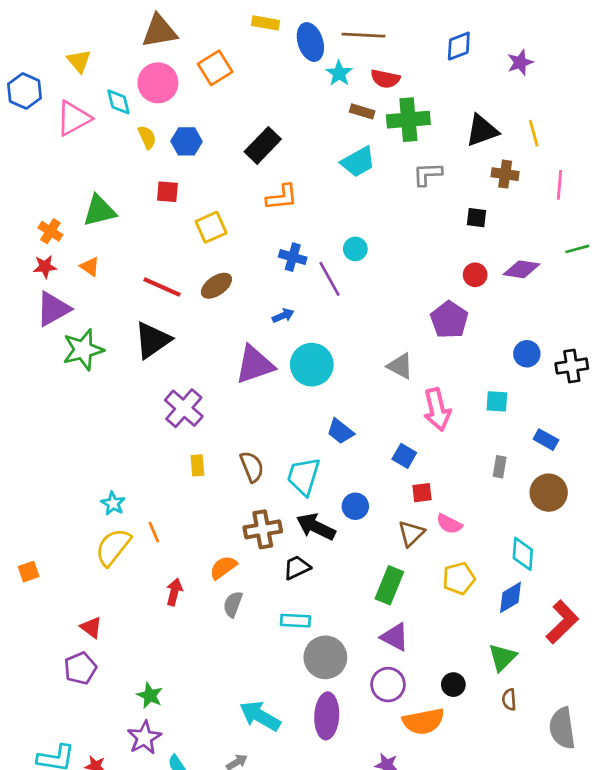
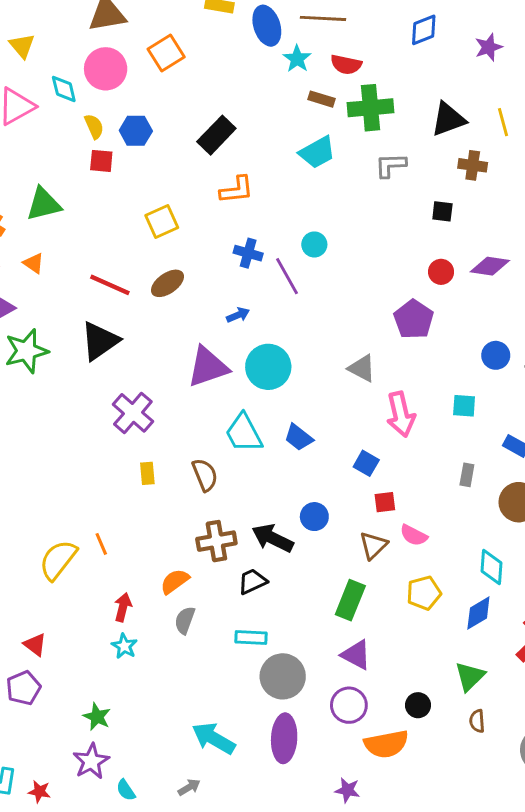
red square: (167, 192) -> (101, 161), moved
cyan trapezoid: (304, 476) -> (244, 433), moved, turned -45
cyan star: (113, 504) -> (124, 646), moved

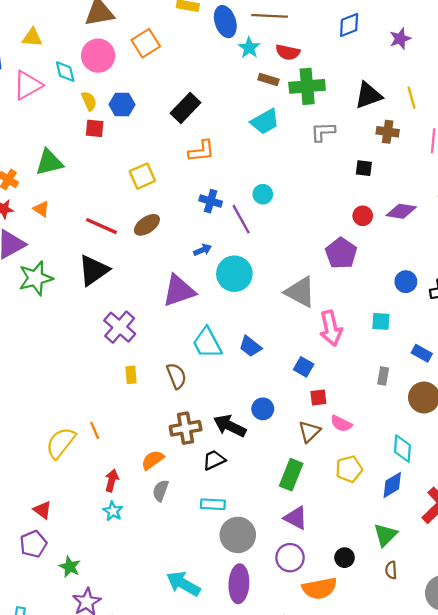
yellow triangle: (22, 46) -> (32, 37), turned -45
cyan circle: (268, 367) -> (234, 274), moved
gray triangle: (362, 368) -> (300, 292), size x1.4
green star: (97, 717) -> (70, 567), moved

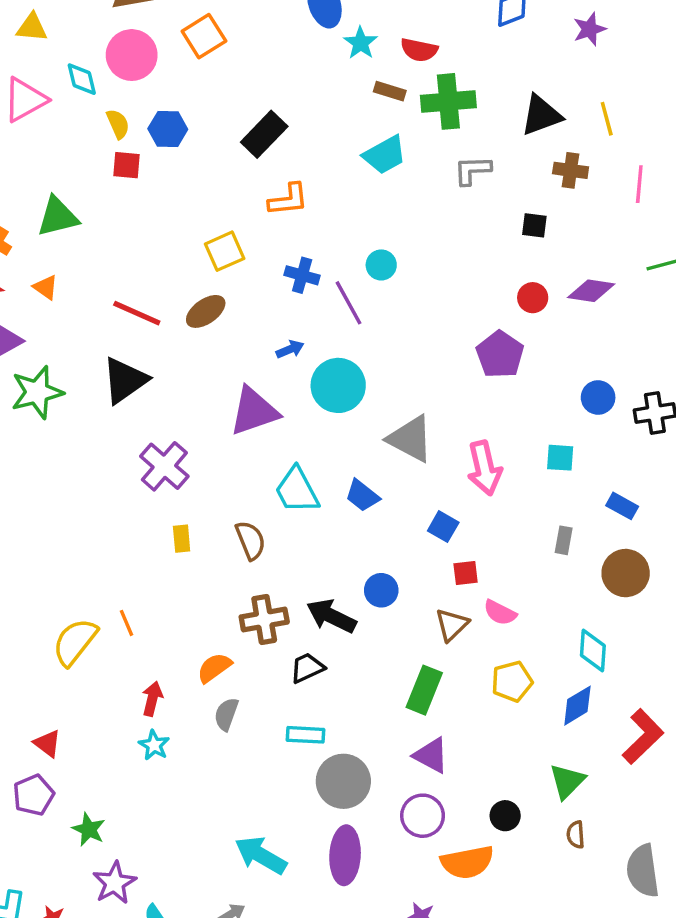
yellow square: (142, 176) -> (225, 251), moved
gray triangle: (300, 292) -> (410, 439), moved

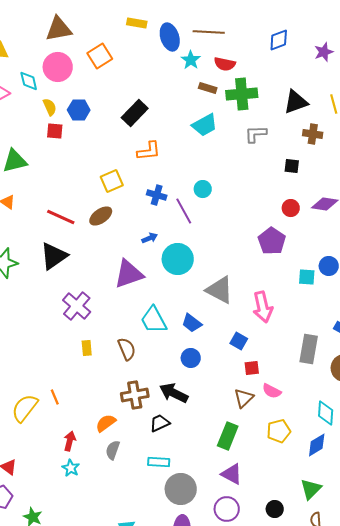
cyan square: (560, 458) -> (307, 277), moved
gray rectangle: (564, 540) -> (309, 349), size x1.8
blue circle: (381, 590) -> (191, 358), moved

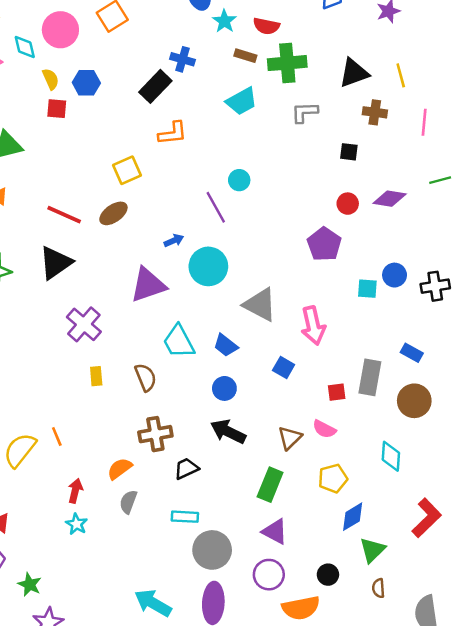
blue cross: (157, 195) -> (183, 59), moved
red square: (252, 368) -> (337, 392), moved
black arrow: (174, 393) -> (228, 432), moved
blue diamond: (317, 445) -> (353, 517), moved

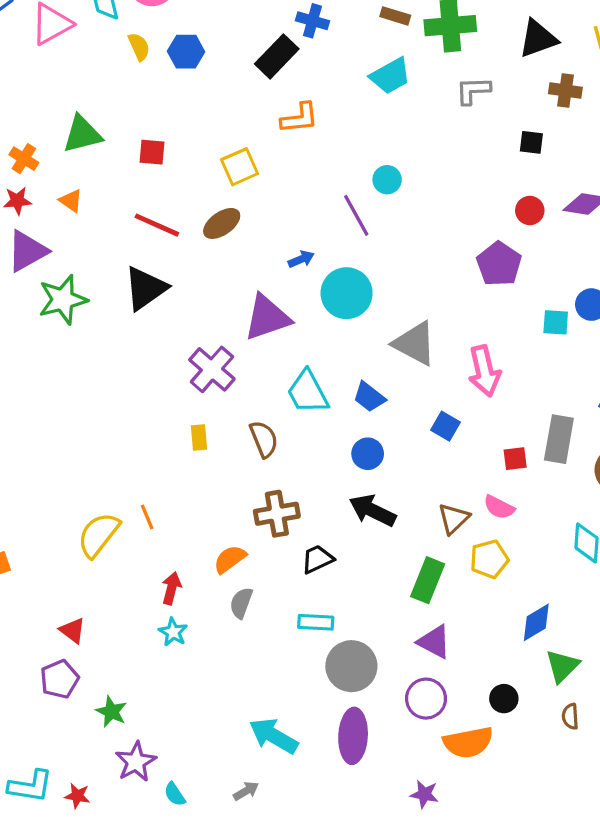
red square: (57, 109) -> (152, 152), moved
purple cross: (84, 324) -> (212, 369), moved
yellow pentagon: (333, 478) -> (489, 559), moved

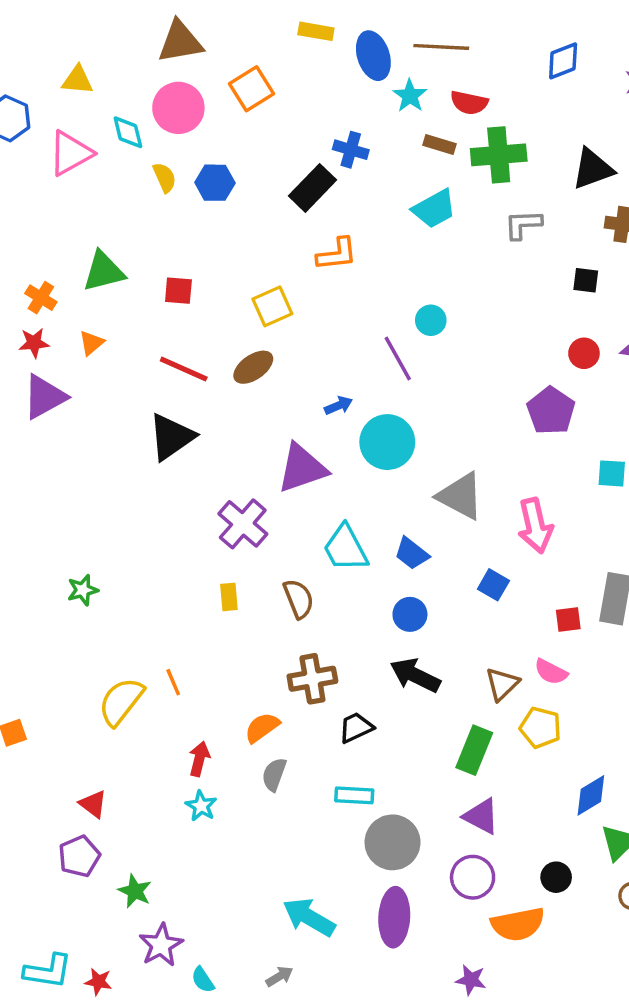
orange triangle: (71, 201) -> (91, 343), turned 45
green star: (63, 300) -> (83, 590), moved, size x0.6
yellow pentagon: (489, 559) -> (540, 727), turned 30

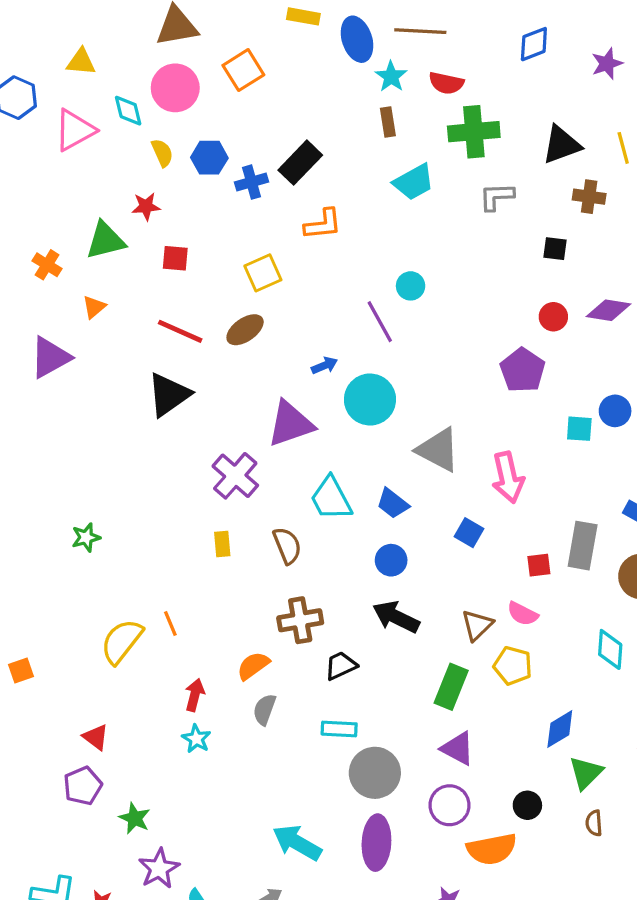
brown rectangle: (440, 144) -> (388, 122), moved, turned 64
blue cross: (351, 150) -> (252, 182), moved, turned -32
red star: (34, 343) -> (146, 206), moved

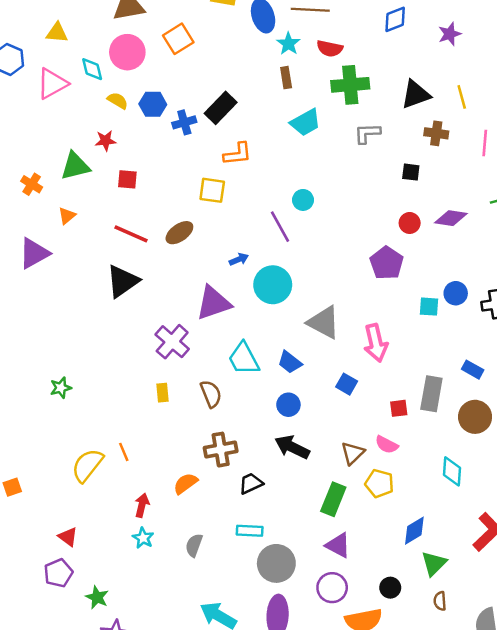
yellow semicircle: (162, 153) -> (118, 101), turned -35
yellow square: (263, 273) -> (212, 190), moved, turned 32
gray semicircle: (264, 710) -> (194, 545), moved

